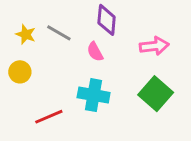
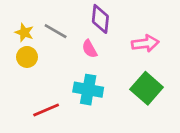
yellow circle: (20, 72) -> (27, 57), moved

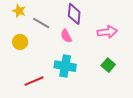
yellow star: (24, 33) -> (19, 11), moved
green square: (147, 88) -> (108, 65), size x0.6

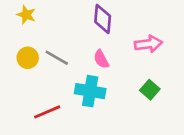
gray line: (41, 23) -> (57, 58), moved
pink semicircle: (66, 36) -> (101, 59), moved

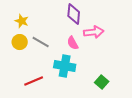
yellow star: (26, 15) -> (22, 21), moved
pink arrow: (148, 44) -> (94, 32), moved
green square: (150, 90) -> (102, 82), moved

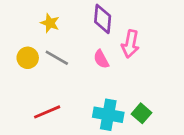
yellow star: (22, 21) -> (50, 23), moved
pink arrow: (94, 32) -> (130, 44), turned 108
cyan cross: (65, 66) -> (108, 115), moved

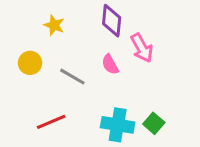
pink arrow: (130, 44) -> (142, 48), turned -40
gray line: (57, 58) -> (72, 77), moved

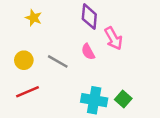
yellow star: (54, 25) -> (34, 18), moved
yellow circle: (30, 63) -> (24, 60), moved
red line: (51, 122) -> (27, 92), moved

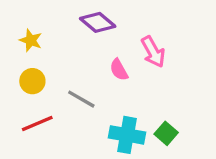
purple diamond: (89, 17) -> (98, 22), moved, turned -55
yellow star: (34, 18) -> (31, 40), moved
gray line: (58, 61) -> (81, 99), moved

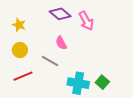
pink arrow: (153, 52) -> (86, 21), moved
pink semicircle: (119, 70) -> (61, 43), moved

